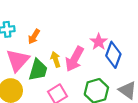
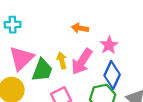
orange arrow: (34, 37) -> (80, 28), moved, turned 64
blue diamond: (113, 55) -> (112, 75), moved

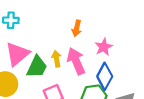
orange arrow: (80, 28) -> (77, 28), turned -91
pink arrow: (82, 62) -> (76, 61), turned 120

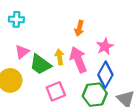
pink triangle: (17, 54) -> (22, 52), size x0.6
green trapezoid: (37, 67) -> (40, 64), turned 100

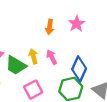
pink star: (105, 46) -> (77, 24), moved
pink arrow: (78, 60) -> (52, 57), size x0.6

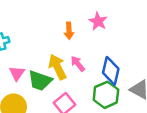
yellow arrow: (33, 56) -> (57, 67), size x1.5

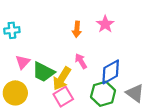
yellow arrow: (57, 67) -> (62, 78), moved, turned -130
blue diamond: (111, 71) -> (111, 72), turned 40

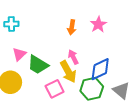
yellow arrow: (62, 78) -> (68, 72), moved, turned -65

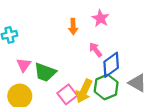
pink arrow: (73, 57) -> (96, 50), moved
yellow arrow: (68, 72) -> (84, 91), moved, turned 65

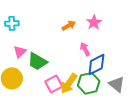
orange arrow: (73, 27) -> (69, 26), turned -128

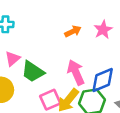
pink arrow: (85, 49) -> (76, 72), moved, size x1.5

